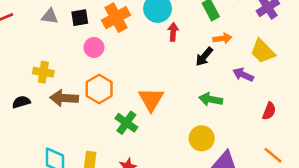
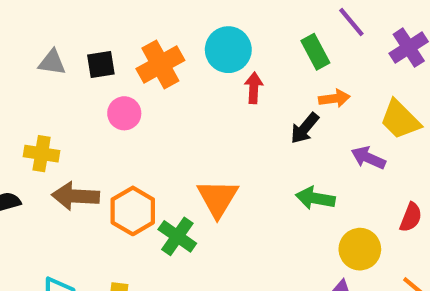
orange hexagon: (99, 89) -> (133, 211), moved
yellow circle: (202, 138) -> (360, 249), moved

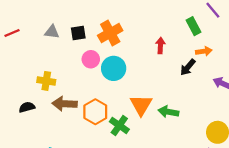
cyan circle: (228, 50) -> (114, 68), moved
green arrow: (315, 198) -> (168, 112), moved

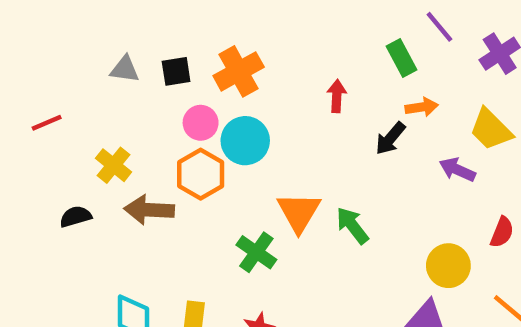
red line: (12, 33) -> (47, 123), moved
yellow cross: (46, 81) -> (114, 165), turned 30
orange hexagon: (95, 112) -> (201, 174), moved
green arrow: (168, 112) -> (352, 225), turned 42

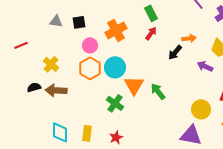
green rectangle: (401, 58) -> (151, 13), moved
orange cross: (239, 71) -> (116, 30), moved
red arrow: (337, 96) -> (151, 33), turned 32
cyan circle: (245, 141) -> (115, 67), moved
brown arrow: (149, 210) -> (56, 90), moved

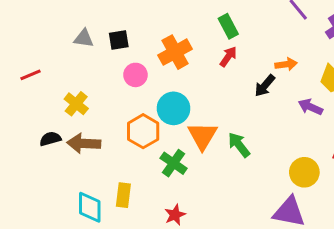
orange hexagon: (90, 68) -> (143, 131), moved
yellow rectangle: (87, 133) -> (123, 195), moved

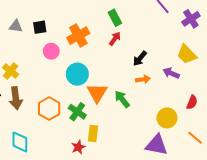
orange arrow: (286, 64) -> (143, 79), moved
orange hexagon: (143, 131) -> (49, 109), moved
brown arrow: (84, 143) -> (16, 98), turned -100
yellow rectangle: (123, 195) -> (93, 134), moved

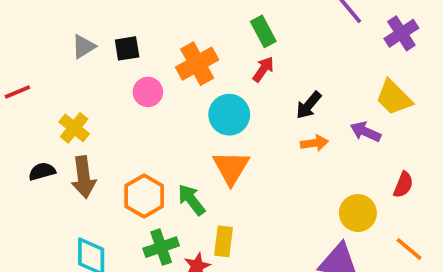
gray triangle: (16, 26) -> (84, 47), turned -40
cyan circle: (77, 74) -> (229, 115), moved
green arrow: (122, 99) -> (191, 200), moved
green cross: (77, 112) -> (161, 247), moved, turned 36

